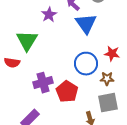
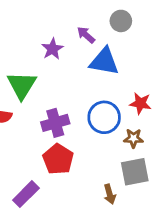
blue triangle: (86, 24) -> (104, 61), turned -45
purple cross: (43, 83) -> (55, 123), moved
red pentagon: (67, 92) -> (58, 159), moved

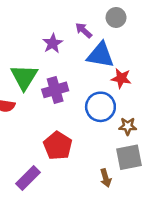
red star: (140, 103) -> (121, 78), moved
purple cross: (55, 123) -> (55, 90), moved

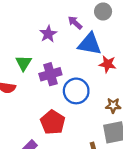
green triangle: (24, 77) -> (24, 63), size x0.7
blue circle: (100, 107) -> (76, 91), moved

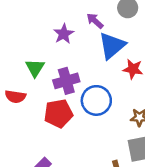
blue triangle: (90, 44) -> (112, 46), turned -50
red pentagon: (53, 122) -> (58, 114), moved, turned 30

